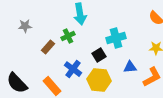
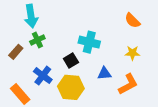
cyan arrow: (80, 14) -> (31, 16), moved
cyan cross: (116, 38) -> (89, 42), turned 30

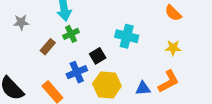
black square: (71, 60) -> (98, 56), moved
blue triangle: (104, 73) -> (143, 88), moved
blue cross: (43, 76) -> (77, 72), turned 30

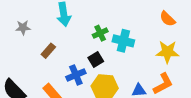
green cross: (71, 34) -> (100, 33), moved
yellow star: (173, 48) -> (167, 52), size x1.5

